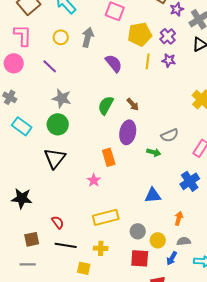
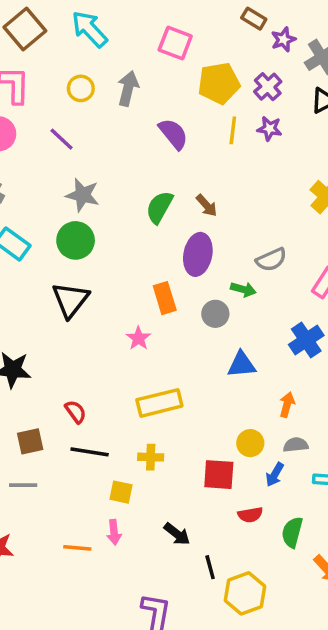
gray circle: (138, 231) -> (215, 314), moved

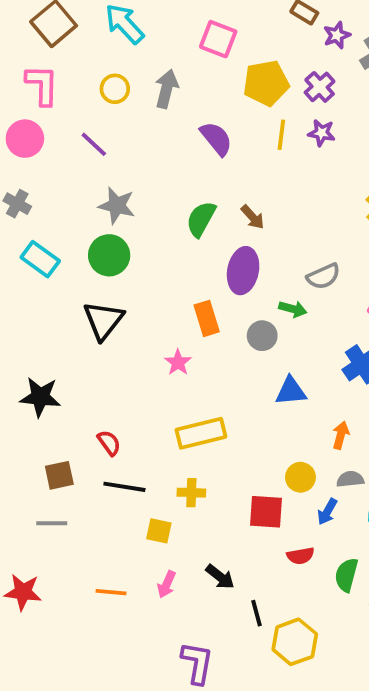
pink arrow: (114, 532) -> (167, 584), moved, turned 30

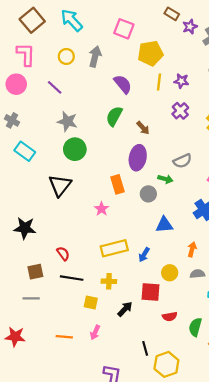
purple cross: (320, 87) -> (180, 111), moved
green semicircle: (201, 219) -> (114, 116), moved
green circle: (109, 255) -> (75, 149), moved
blue arrow: (327, 512) -> (144, 255), moved
black arrow: (220, 577) -> (125, 309), moved, turned -84

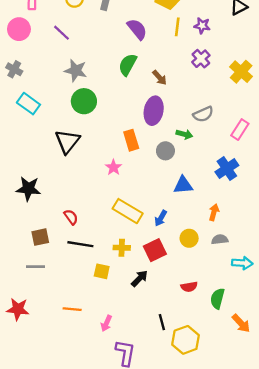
yellow rectangle: (114, 248) -> (128, 211), turned 45
red square: (150, 292) -> (155, 250), moved, turned -30
pink arrow: (95, 332) -> (106, 323), moved

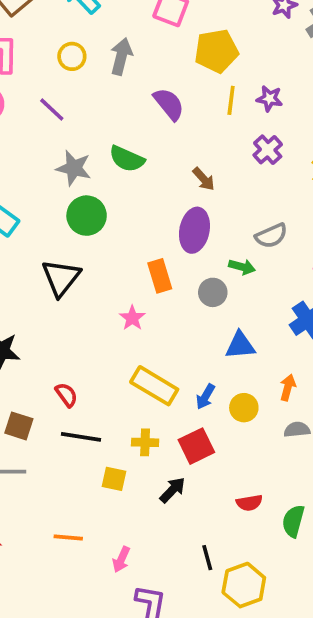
green semicircle: (128, 65) -> (127, 159), moved, turned -95
brown square: (40, 237) -> (19, 426), turned 30
yellow circle: (189, 238) -> (244, 408), moved

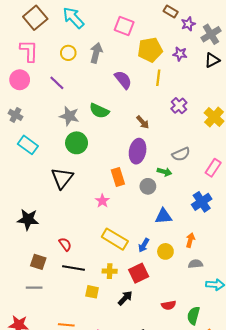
purple star: (269, 98) -> (180, 54), moved

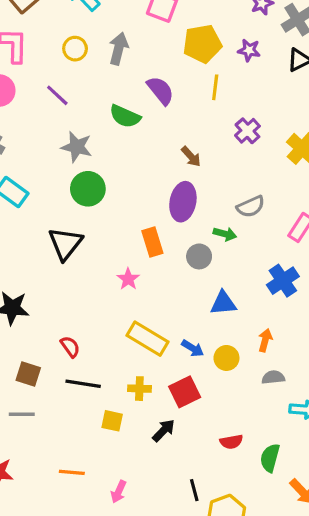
green semicircle: (99, 111) -> (125, 116), moved
blue arrow: (144, 245) -> (193, 348), turned -88

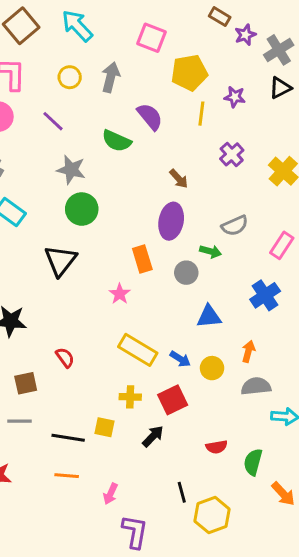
purple star: (249, 50) -> (235, 97), moved
brown square: (28, 374) -> (26, 383), turned -30
gray semicircle: (273, 377) -> (256, 386), size x1.4
black line: (83, 384) -> (68, 438), moved

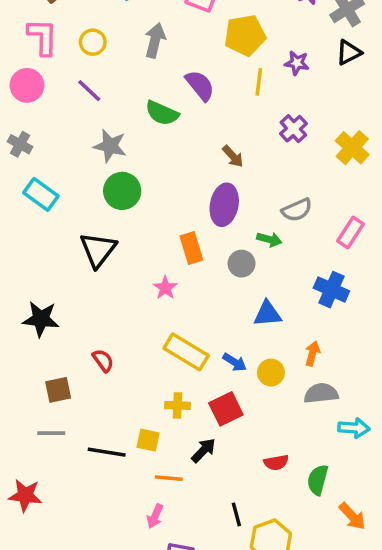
yellow circle: (70, 77) -> (93, 42), moved
blue cross: (265, 295) -> (331, 290), turned -32
orange line: (67, 476) -> (169, 478), moved

